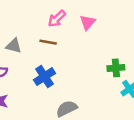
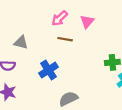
brown line: (48, 42) -> (65, 39), moved

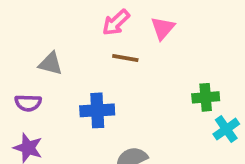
blue cross: (49, 70) -> (97, 110), turned 30

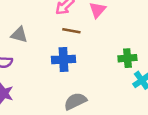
blue cross: (97, 110) -> (63, 59), moved

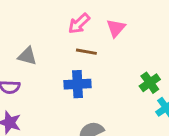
green cross: (127, 58) -> (150, 83), turned -30

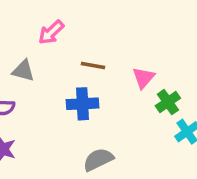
pink arrow: (79, 24) -> (51, 32), moved
pink triangle: (116, 28) -> (144, 78), moved

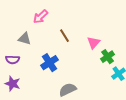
brown line: (93, 65) -> (65, 36), turned 48
blue cross: (83, 104) -> (50, 63), moved, turned -30

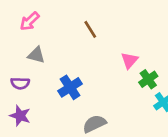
pink arrow: (41, 17) -> (30, 21), moved
brown line: (65, 36) -> (90, 29), moved

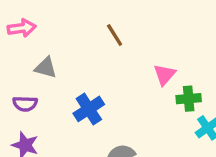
pink arrow: (30, 21) -> (22, 28), moved, turned -145
green cross: (148, 79) -> (189, 99), turned 30

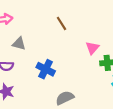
blue cross: (89, 109) -> (46, 69), turned -30

